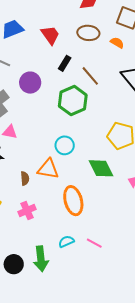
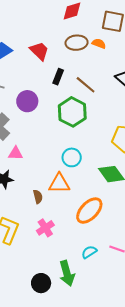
orange semicircle: (117, 43) -> (99, 44), moved
orange ellipse: (73, 201) -> (89, 211), turned 68

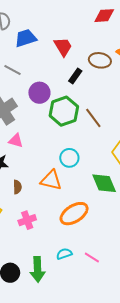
brown ellipse: (77, 43) -> (100, 60), moved
brown line: (86, 85) -> (93, 118), moved
green hexagon: (72, 112) -> (64, 111), moved
brown semicircle: (38, 197) -> (17, 187), moved

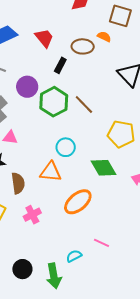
brown semicircle: (17, 187) -> (18, 183), size x1.5
cyan semicircle: (64, 254) -> (74, 256), moved
green arrow: (38, 269) -> (54, 276), moved

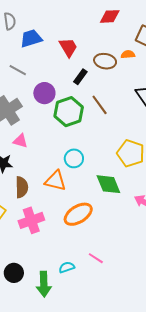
orange semicircle: (104, 37) -> (128, 54), turned -40
brown line: (84, 104) -> (100, 105), moved
pink cross: (32, 215) -> (31, 220), size x1.4

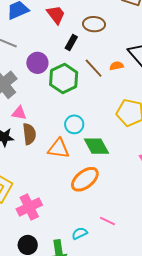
orange semicircle: (128, 54) -> (117, 66), moved
green diamond: (108, 184) -> (96, 146), moved
brown semicircle: (22, 187) -> (29, 134), moved
pink cross: (31, 220) -> (29, 207), moved

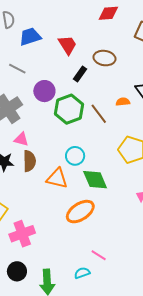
brown line: (94, 68) -> (99, 114), moved
cyan semicircle: (80, 233) -> (82, 273), moved

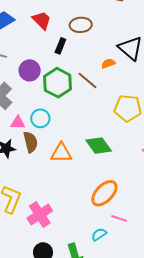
cyan circle: (75, 156) -> (40, 118), moved
orange ellipse: (80, 212) -> (104, 193), moved
cyan semicircle: (82, 273) -> (99, 234), moved

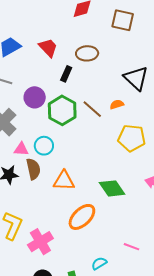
orange semicircle: (108, 63) -> (117, 104), moved
green diamond: (99, 146) -> (112, 188), moved
orange ellipse: (104, 193) -> (82, 217), moved
pink line: (119, 218) -> (132, 247), moved

